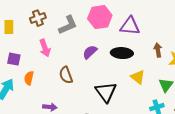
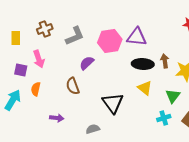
pink hexagon: (100, 17) -> (110, 41), moved
pink arrow: (45, 48) -> (39, 59), moved
purple semicircle: (90, 52) -> (87, 63), moved
black ellipse: (122, 53) -> (143, 64), moved

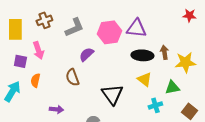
yellow rectangle: (16, 38) -> (15, 29), size x1.5
green triangle: (173, 96) -> (172, 87), turned 42
cyan cross: (164, 118) -> (155, 105), moved

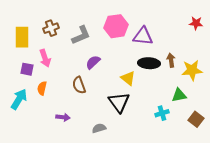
pink hexagon: (109, 32) -> (116, 26), moved
yellow triangle: (144, 79) -> (128, 78), moved

